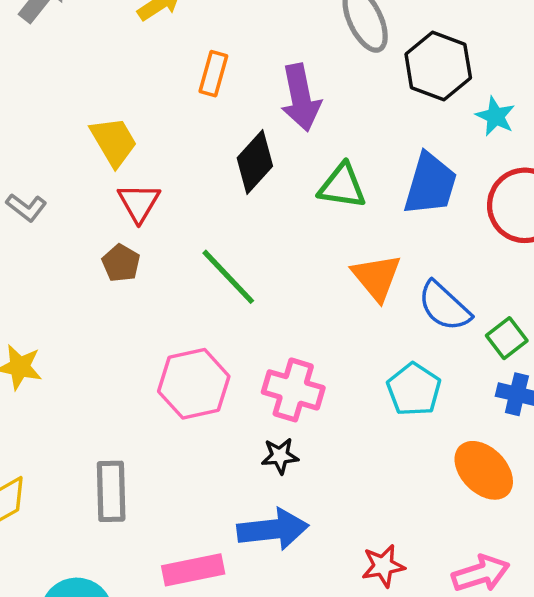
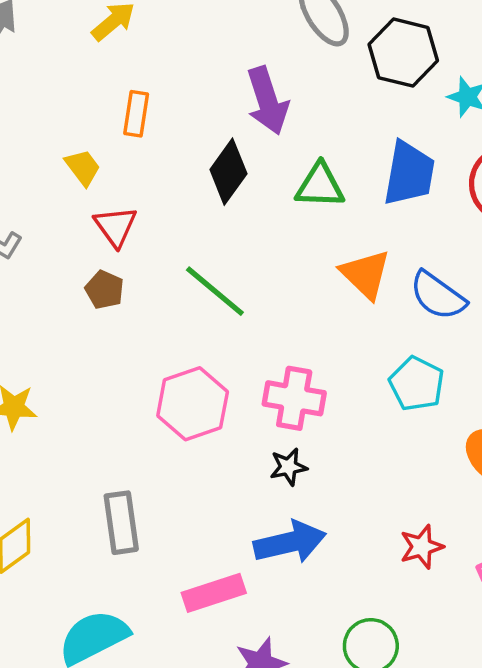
orange rectangle: (213, 74) -> (136, 114), moved
yellow trapezoid: (114, 142) -> (83, 167), size x0.7
red star: (383, 566) -> (422, 547), moved

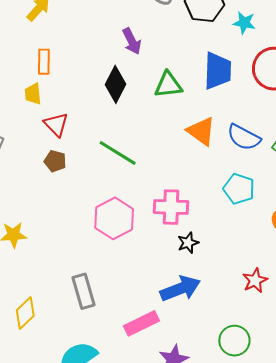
purple arrow: (267, 101) -> (132, 41), size x0.7
orange rectangle: (136, 114) -> (44, 62), moved
yellow trapezoid: (83, 167) -> (33, 94), turned -140
black star: (288, 467) -> (188, 243), moved

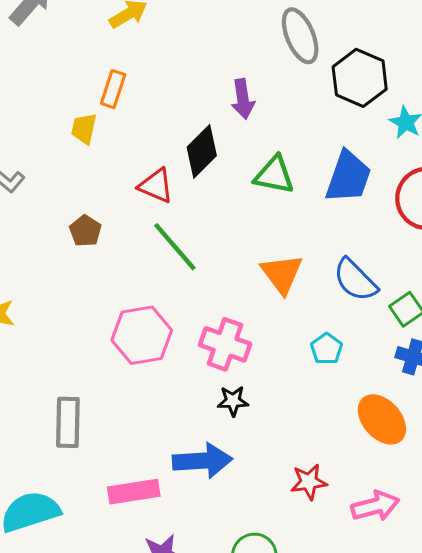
red triangle: (56, 125) -> (156, 186), moved, turned -40
orange triangle: (201, 131) -> (282, 274), moved
cyan pentagon: (239, 189) -> (326, 349), size x0.7

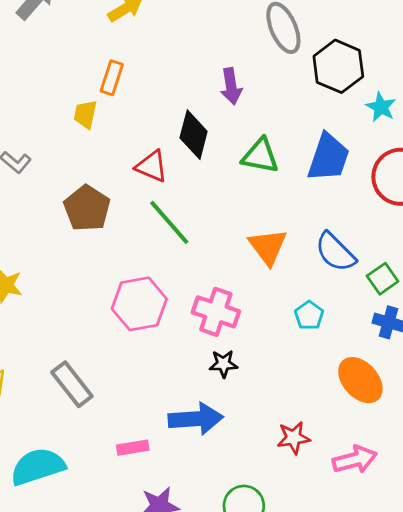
black diamond: (202, 151) -> (194, 135), turned -30
brown pentagon: (85, 231) -> (87, 208), size x1.6
gray rectangle: (68, 422) -> (72, 384), turned -39
pink rectangle: (134, 492) -> (133, 448), size x0.7

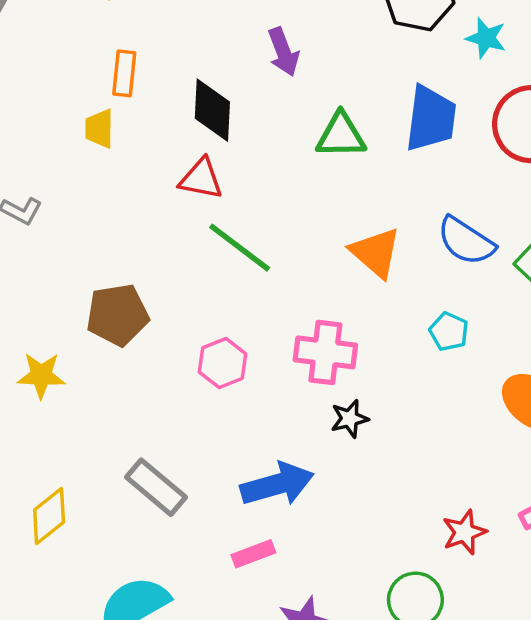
black diamond: (194, 135) -> (212, 110), moved
brown pentagon: (87, 208) -> (117, 315), moved, turned -30
pink hexagon: (139, 304) -> (223, 363), size x0.7
blue arrow: (196, 419) -> (277, 484), moved
red star: (293, 438) -> (464, 532), moved

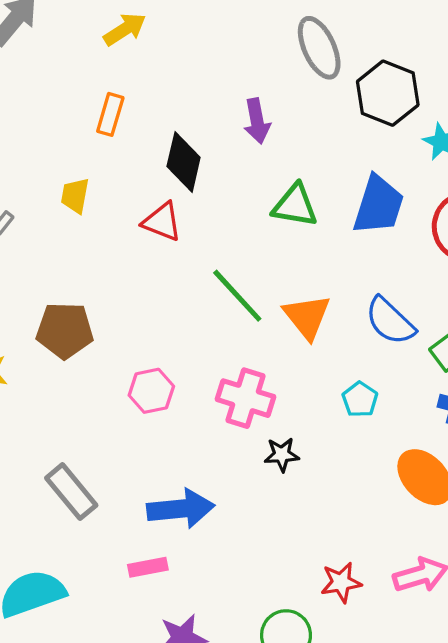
yellow trapezoid: (99, 129) -> (75, 196), moved
green line: (240, 248) -> (237, 296), moved
black star: (349, 419) -> (282, 455), moved

